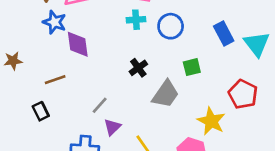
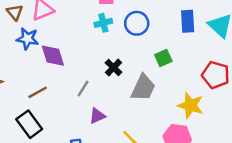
blue rectangle: (224, 33) -> (188, 21), turned 35
gray line: (100, 105) -> (83, 88), moved
black rectangle: (41, 111) -> (29, 124), size x1.5
purple triangle: (112, 127) -> (97, 116), moved, turned 30

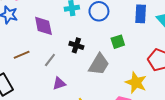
purple diamond: (53, 56) -> (43, 26), moved
black cross: (113, 68) -> (76, 45), turned -32
brown line: (38, 92) -> (22, 55), moved

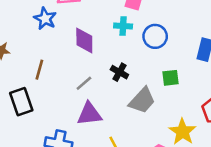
brown line: (22, 55) -> (39, 70), moved, turned -63
purple triangle: (59, 83) -> (89, 114), size x1.5

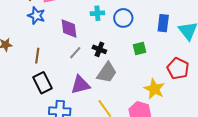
gray line: (84, 83) -> (75, 53), moved
gray trapezoid: (142, 100) -> (107, 73), moved
black rectangle: (21, 102) -> (42, 83), moved

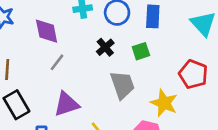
blue rectangle: (163, 23) -> (153, 16), moved
black cross: (99, 49) -> (105, 47), moved, turned 32
gray trapezoid: (107, 73) -> (122, 85), moved, turned -50

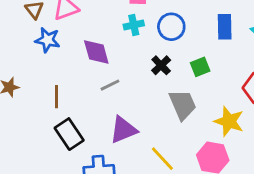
blue rectangle: (153, 16) -> (225, 27), moved
gray line: (57, 62) -> (110, 85), turned 30

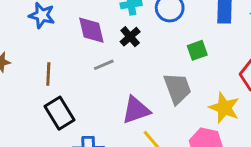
black cross: (161, 65) -> (130, 37), moved
purple triangle: (123, 130) -> (136, 110), moved

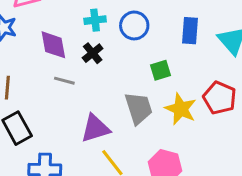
gray line: (104, 65) -> (64, 81), turned 36
yellow star: (224, 108) -> (181, 109), moved

